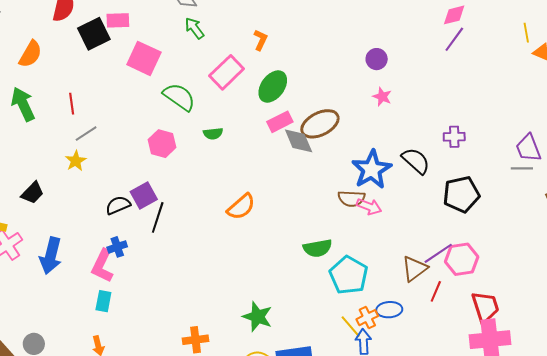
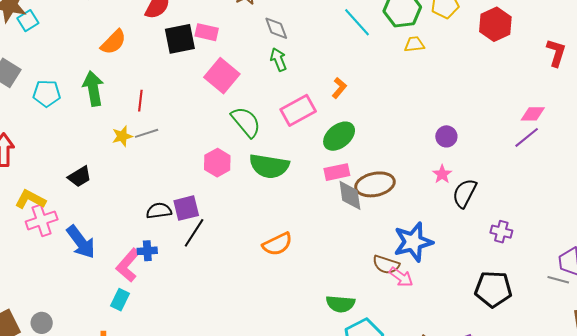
green semicircle: (213, 134) -> (269, 166), size x2.0
yellow star: (76, 161) -> (122, 136), moved
black semicircle: (416, 161) -> (465, 193), moved, turned -120
blue arrow: (51, 256) -> (81, 242), turned -66

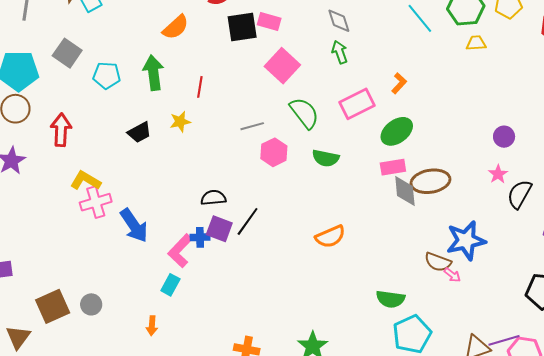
gray line: (147, 133) -> (252, 126), moved
green semicircle: (269, 166) -> (326, 158), size x0.7
black trapezoid: (80, 177) -> (139, 132), moved
purple square: (186, 208) -> (219, 229), moved, turned 32
pink arrow: (401, 277) -> (452, 275), size x0.7

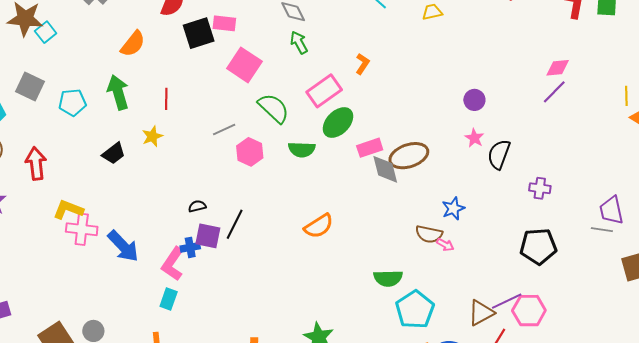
green ellipse: (397, 131) -> (338, 122), moved
black semicircle: (213, 198) -> (197, 206), size x0.7
pink cross: (96, 202) -> (82, 229), turned 32
blue star: (466, 240) -> (453, 209), size x0.6

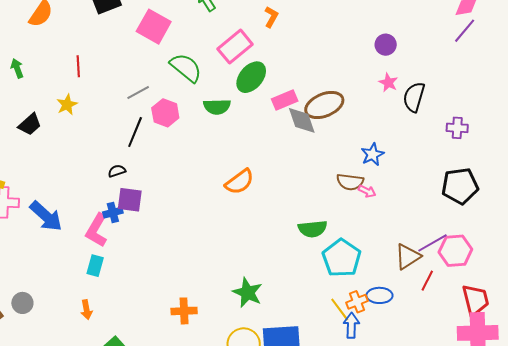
green arrow: (118, 92) -> (17, 68), moved, size x0.6
black line: (235, 224) -> (135, 132), moved

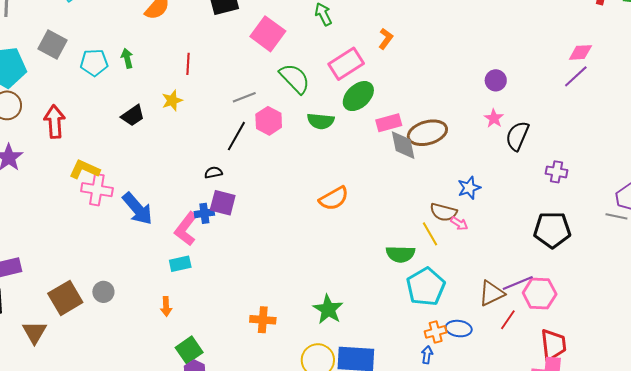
cyan rectangle: (95, 266) -> (180, 264), turned 55
yellow line: (340, 309) -> (430, 234), moved
blue arrow: (351, 325) -> (427, 355), size x0.7

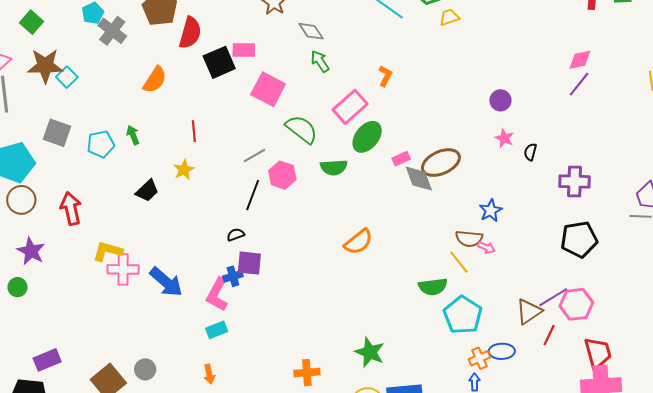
pink rectangle: (389, 123) -> (401, 159), size x0.7
black semicircle: (517, 136) -> (530, 152), size x0.6
purple cross: (557, 172) -> (575, 182), size x1.4

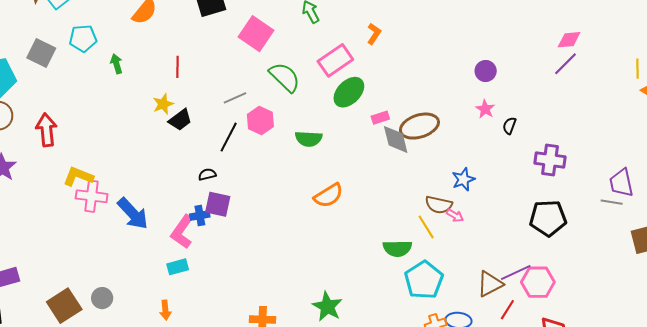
cyan pentagon: (101, 144) -> (83, 38), moved
green semicircle: (334, 167) -> (309, 139), moved
black trapezoid: (147, 191) -> (180, 120), moved

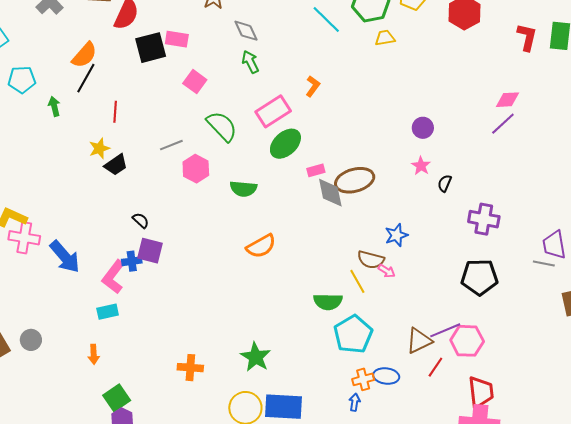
pink square: (256, 34) -> (195, 82), size x0.7
black line: (229, 137) -> (86, 78), moved
black semicircle: (207, 174) -> (141, 220), turned 54

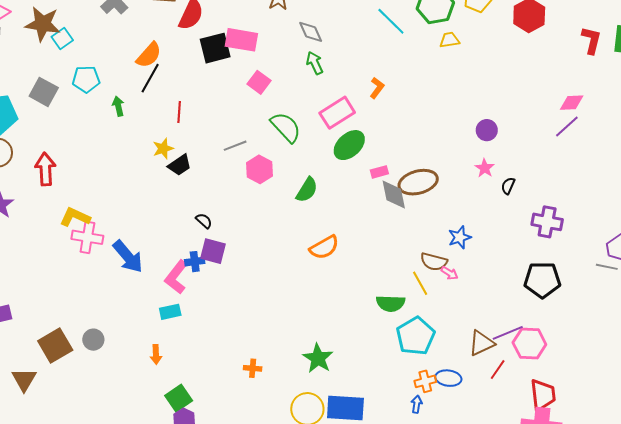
pink rectangle: (177, 39) -> (241, 40), size x1.4
green semicircle: (243, 189) -> (307, 190), turned -64
orange cross: (190, 368) -> (253, 368), size x0.7

